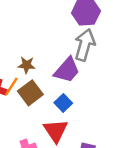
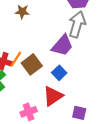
brown star: (27, 65) -> (22, 12), moved
red triangle: (56, 131) -> (53, 96), turned 30

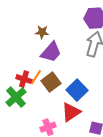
purple trapezoid: (62, 45) -> (51, 52), moved
blue square: (59, 73) -> (77, 90), size x1.5

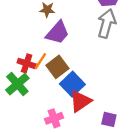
blue square: (77, 90) -> (72, 84), moved

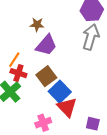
orange line: (40, 61) -> (14, 60), moved
red triangle: (80, 101) -> (67, 107), turned -40

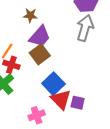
brown square: (46, 76) -> (40, 54), moved
purple square: (93, 124) -> (78, 103), moved

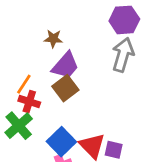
blue square: (53, 84) -> (61, 142), moved

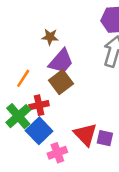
red cross: (29, 102) -> (39, 105), moved, turned -30
blue square: (61, 142) -> (39, 131), moved

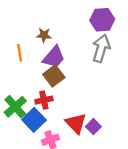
orange line: (23, 78) -> (20, 53), moved, turned -42
red cross: (39, 105) -> (44, 100), moved
purple square: (105, 138) -> (93, 127), turned 32

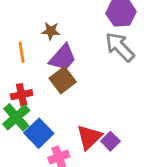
gray arrow: (101, 48) -> (120, 47), turned -60
red cross: (44, 100) -> (22, 95), moved
red triangle: (76, 123) -> (89, 137), turned 30

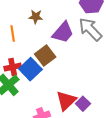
purple trapezoid: (63, 58) -> (63, 32), moved
blue square: (39, 133) -> (30, 69), moved

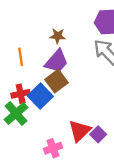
brown star: (36, 17) -> (58, 36), moved
purple trapezoid: (63, 32) -> (56, 61), moved

